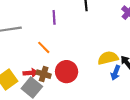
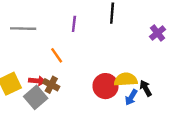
red circle: (67, 72) -> (106, 86), moved

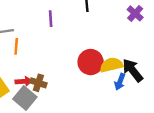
orange line: (57, 55) -> (16, 46), moved, turned 49
red circle: (106, 86) -> (91, 62), moved
black arrow: (146, 88) -> (133, 70), size x1.5

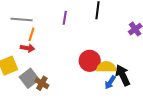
red arrow: (24, 81) -> (27, 48), moved
brown cross: (38, 83) -> (42, 83), moved

